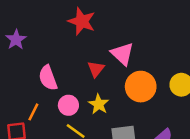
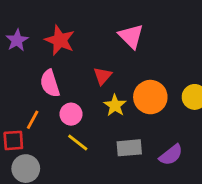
red star: (82, 21) -> (60, 40), moved
pink triangle: (122, 54) -> (131, 36), moved
yellow star: (99, 104) -> (115, 105), moved

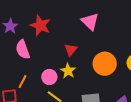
pink semicircle: (50, 83) -> (23, 50), moved
yellow star: (115, 105) -> (68, 71), moved

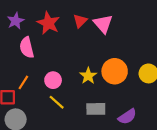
red triangle: (71, 50) -> (80, 21), moved
yellow star: (68, 71) -> (88, 76), moved

